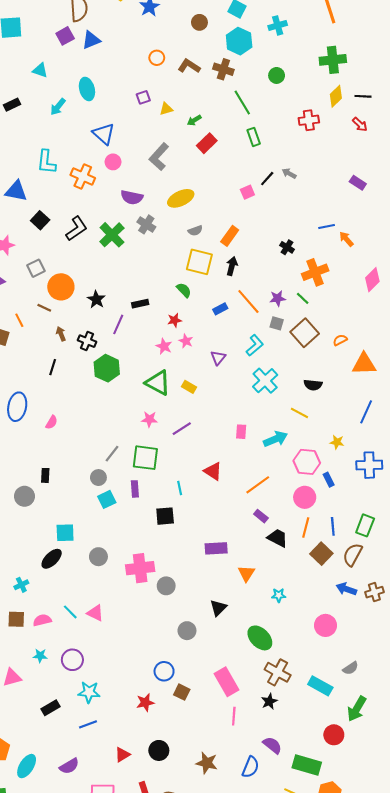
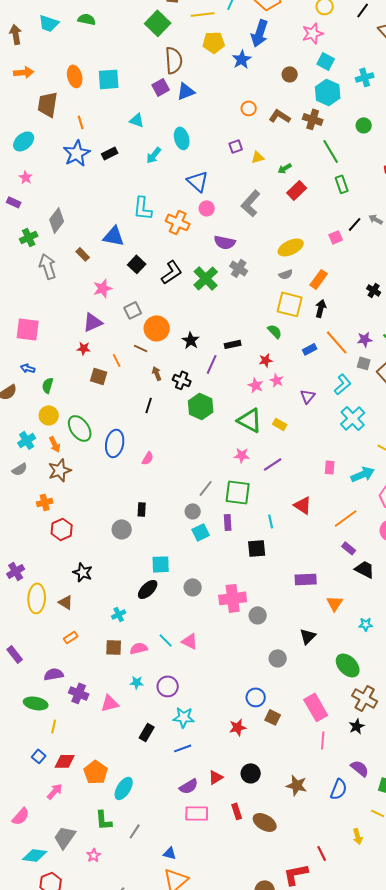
yellow ellipse: (181, 198) -> (291, 247), moved
black rectangle: (51, 708) -> (147, 732), turned -30
purple semicircle: (69, 766) -> (189, 786), moved

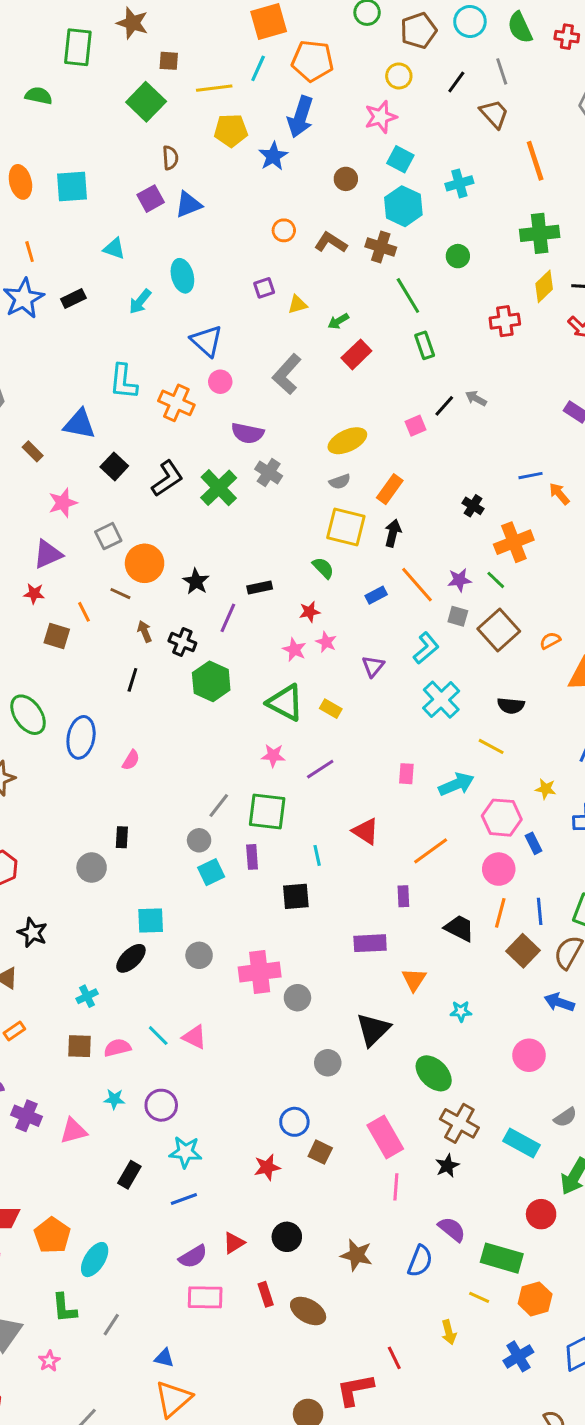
brown semicircle: (174, 60) -> (170, 158), size x0.6
purple rectangle: (349, 548) -> (403, 896), moved, turned 48
black triangle: (308, 636) -> (373, 1029), size x1.4

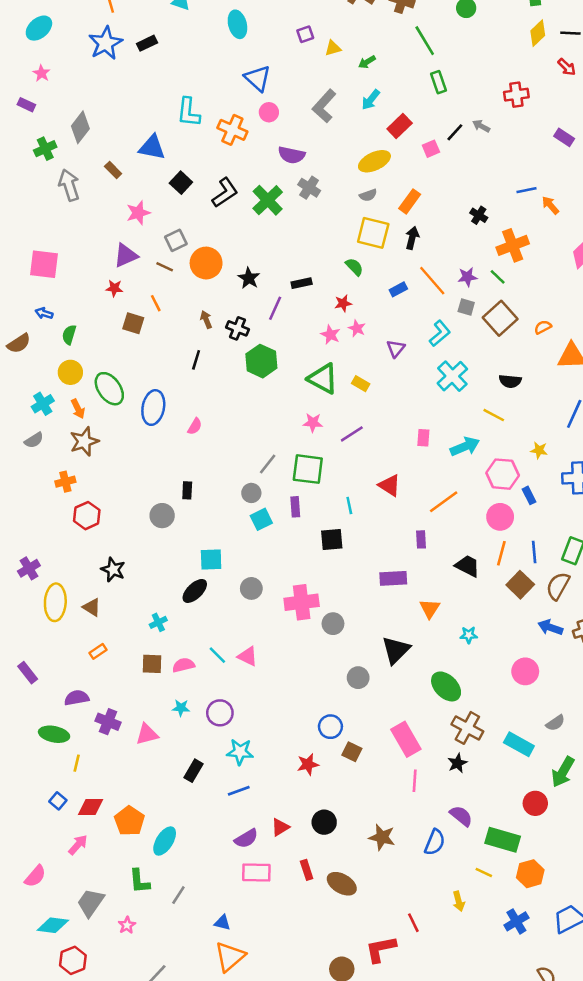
cyan arrow: (140, 301) -> (371, 100), moved
red cross: (505, 321) -> (516, 95), moved
red rectangle: (356, 354) -> (400, 126), moved
brown line: (120, 594) -> (165, 267), moved

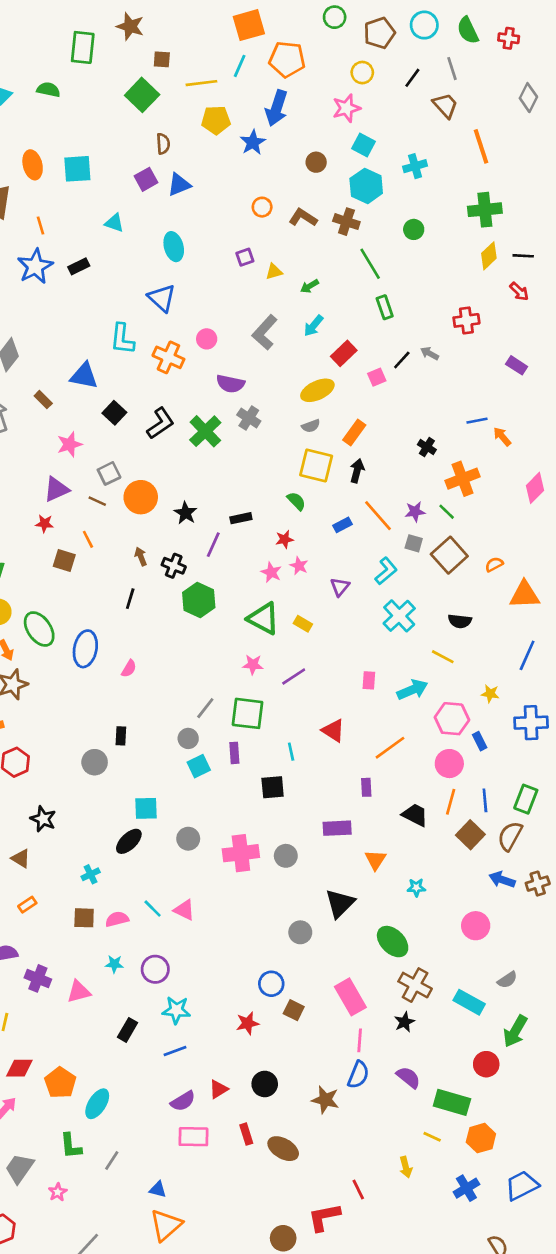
blue triangle: (258, 78) -> (162, 298), moved
gray circle: (333, 624) -> (286, 856), moved
blue semicircle: (435, 842) -> (358, 1075), moved

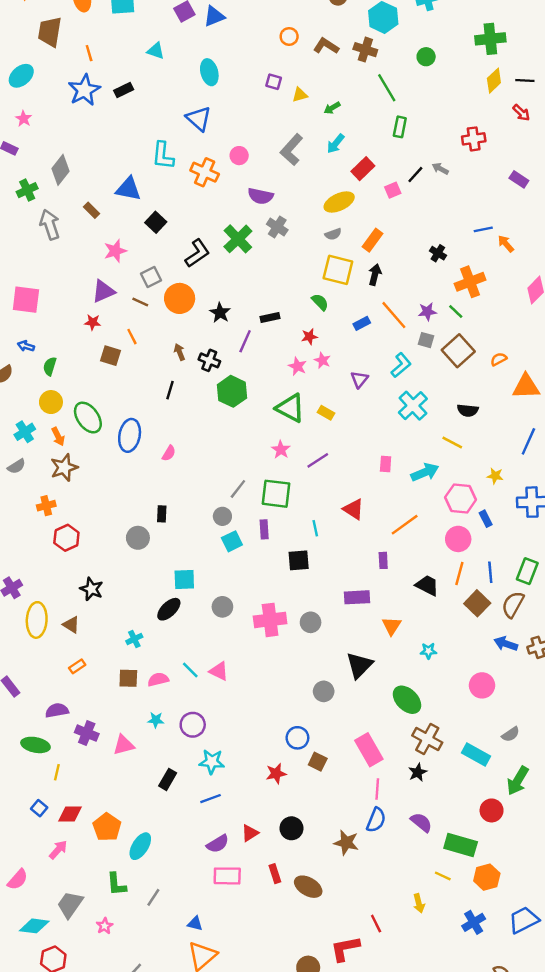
purple square: (245, 257) -> (274, 82), turned 35
green rectangle: (385, 307) -> (400, 127), turned 30
black L-shape: (161, 423) -> (197, 253), moved
pink star: (253, 665) -> (281, 450), turned 30

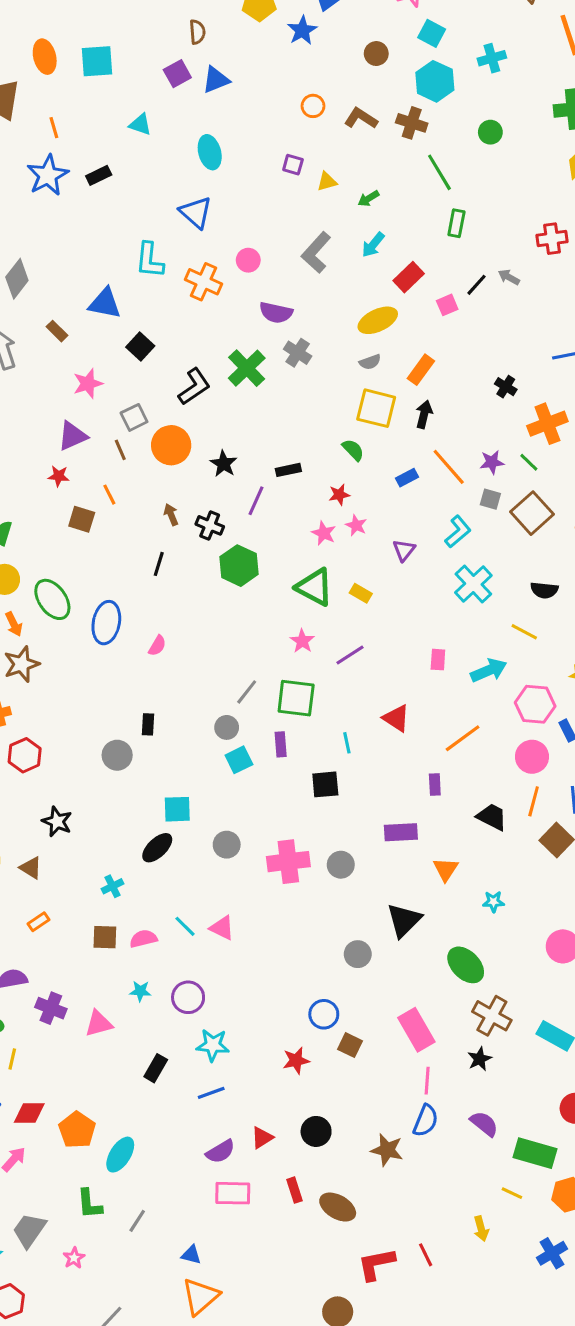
brown line: (140, 302) -> (120, 450), turned 42
red L-shape: (345, 949) -> (376, 1264), moved

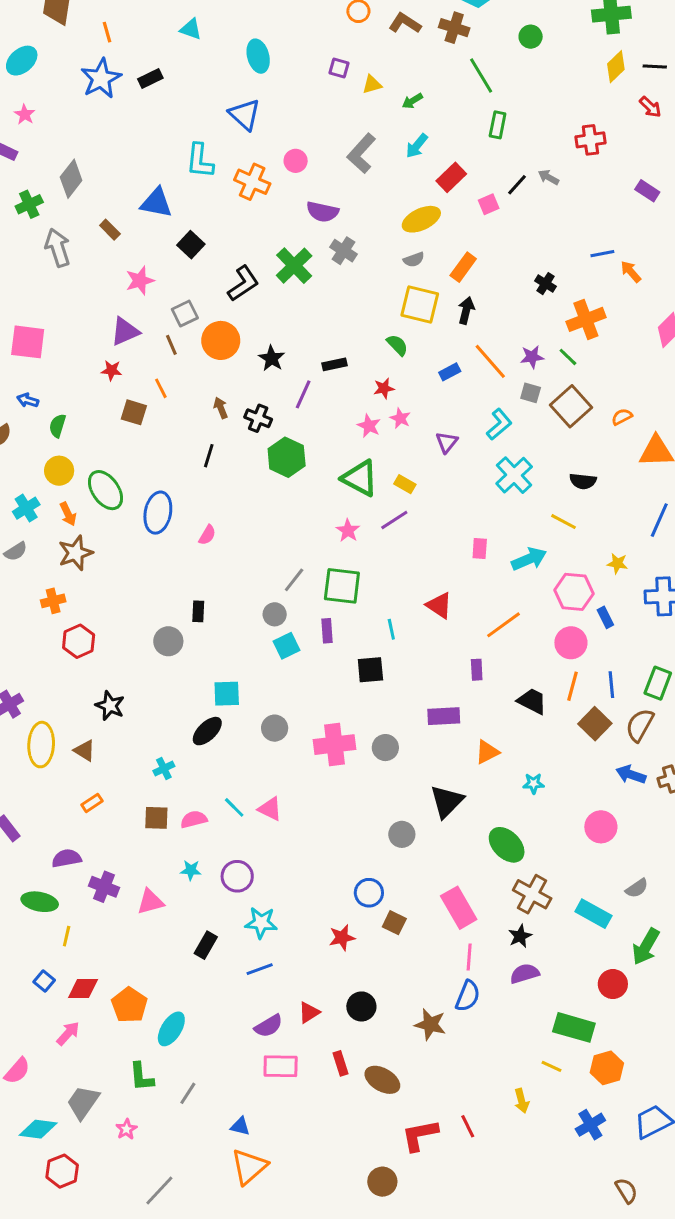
purple line: (350, 655) -> (394, 520), moved
orange triangle: (446, 869) -> (487, 752), turned 30
purple semicircle: (484, 1124) -> (525, 974), moved, turned -56

